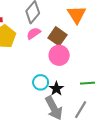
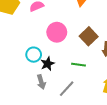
brown square: (57, 36) -> (89, 36), moved
gray arrow: (54, 108) -> (41, 82), size x0.6

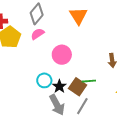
brown square: (89, 36) -> (78, 87), moved
gray arrow: (41, 82) -> (57, 105), size x1.5

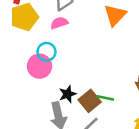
pink circle: (62, 55) -> (39, 66), moved
cyan circle: (44, 80) -> (46, 52), moved

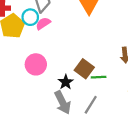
cyan circle: (46, 52) -> (30, 17), moved
brown square: (90, 101) -> (84, 69), moved

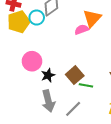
pink semicircle: (43, 23) -> (82, 30), moved
black star: (66, 82) -> (48, 75), moved

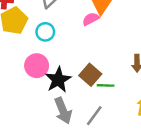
cyan circle: (37, 18) -> (45, 32), moved
black star: (48, 75) -> (58, 80), size x1.5

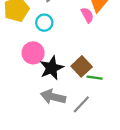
pink semicircle: (91, 19) -> (87, 15), turned 84
gray arrow: (63, 111) -> (53, 97), turned 120

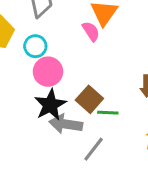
pink circle: (33, 53) -> (48, 72), moved
gray arrow: (53, 97) -> (66, 124), moved

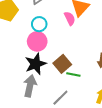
cyan circle: (35, 46) -> (39, 24), moved
gray arrow: (66, 124) -> (30, 86), moved, turned 85

